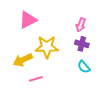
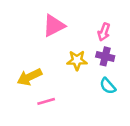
pink triangle: (28, 20) -> (54, 26), moved
yellow star: (47, 47) -> (77, 60), moved, size x0.7

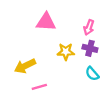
pink triangle: (54, 26) -> (46, 22), turned 30

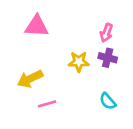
pink triangle: (46, 22) -> (37, 26), moved
cyan semicircle: (92, 74) -> (108, 101), moved

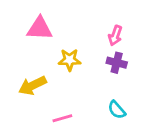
yellow star: (79, 62) -> (70, 60), moved
pink line: (47, 104) -> (62, 118), moved

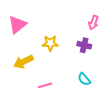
pink triangle: (40, 28) -> (17, 25), moved, turned -42
pink arrow: (115, 36) -> (93, 23), moved

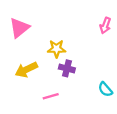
purple cross: (84, 45) -> (67, 68), moved
cyan semicircle: (84, 79) -> (105, 89), moved

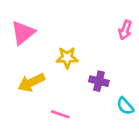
purple cross: (67, 68) -> (99, 81), moved
pink line: (51, 96) -> (60, 114), turned 35

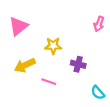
cyan semicircle: (125, 106) -> (98, 93), moved
pink line: (60, 114) -> (49, 82), moved

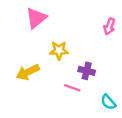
pink triangle: (18, 26) -> (36, 18), moved
pink line: (49, 82) -> (72, 88), moved

